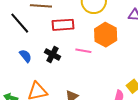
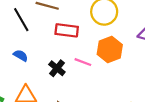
black cross: (52, 54) -> (57, 68), moved
blue semicircle: (26, 56) -> (21, 56), turned -32

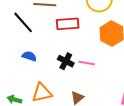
pink line: (83, 62) -> (87, 63), moved

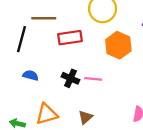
black line: (23, 22) -> (21, 39), turned 60

